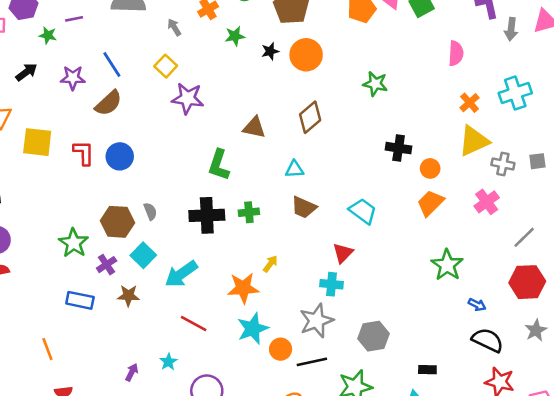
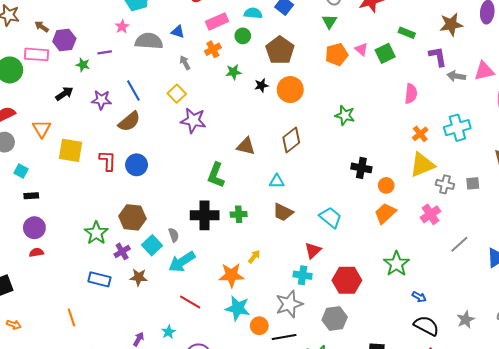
gray arrow: (511, 29) -> (456, 76), turned 90
gray semicircle: (150, 211) -> (174, 235), moved
red hexagon: (527, 282) -> (347, 280), moved
cyan star: (253, 329) -> (238, 308), turned 30

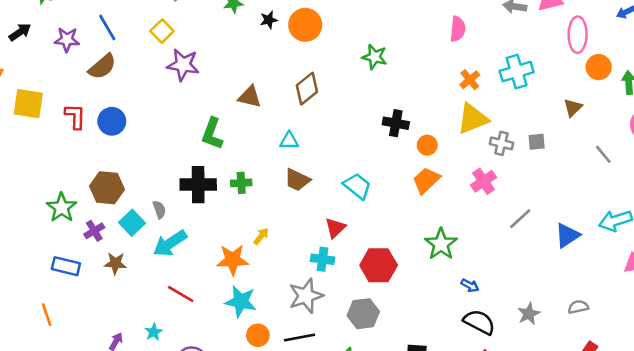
orange line: (72, 317) -> (47, 315), moved
orange circle: (259, 326) -> (258, 335), moved

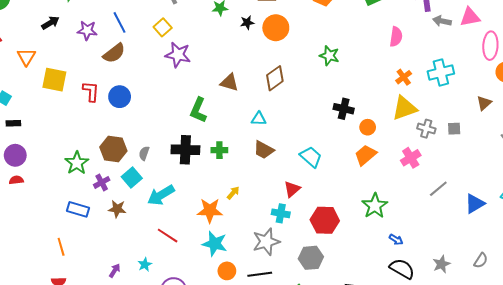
gray semicircle: (159, 210) -> (144, 153), moved, turned -144
gray semicircle: (578, 307) -> (481, 261), turned 133

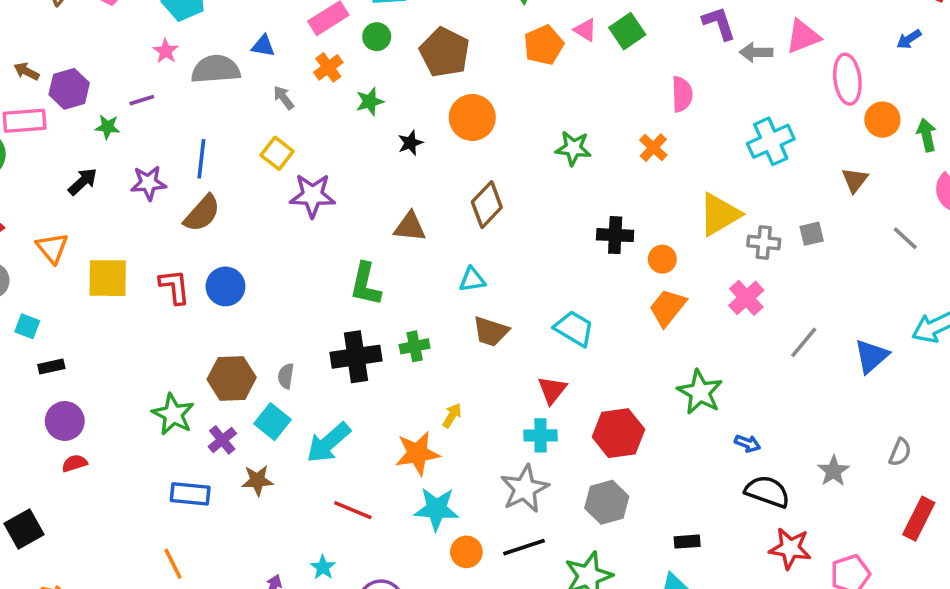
blue line: (119, 22) -> (201, 159), turned 45
black star: (247, 22) -> (410, 143), moved
orange cross: (404, 77) -> (653, 148), moved

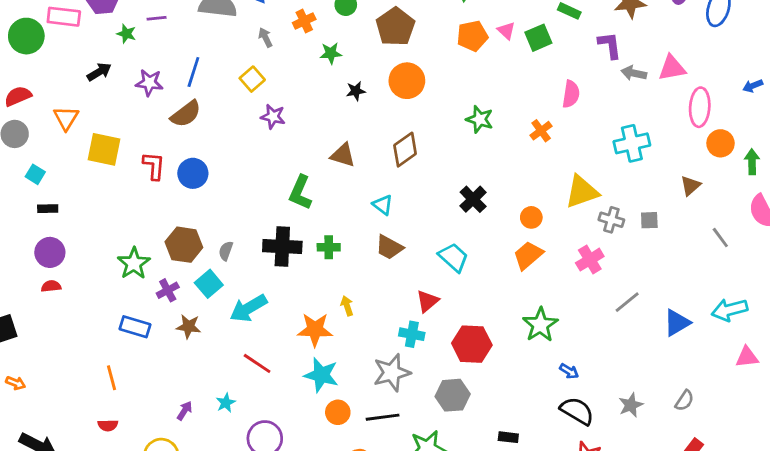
purple star: (312, 195) -> (273, 117), size x0.7
black cross: (615, 235) -> (473, 199), moved, turned 32
cyan triangle: (472, 280) -> (383, 205), turned 35
yellow arrow: (452, 416) -> (347, 306), turned -60

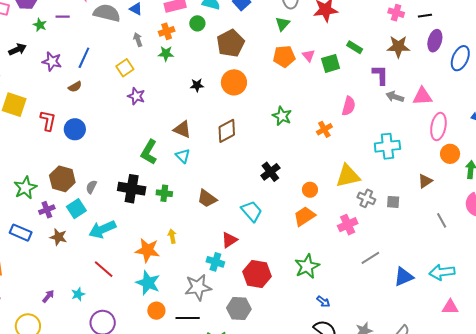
green star: (331, 53) -> (166, 54), moved
brown semicircle: (186, 114) -> (75, 87), size x0.6
cyan triangle: (383, 205) -> (183, 156), moved

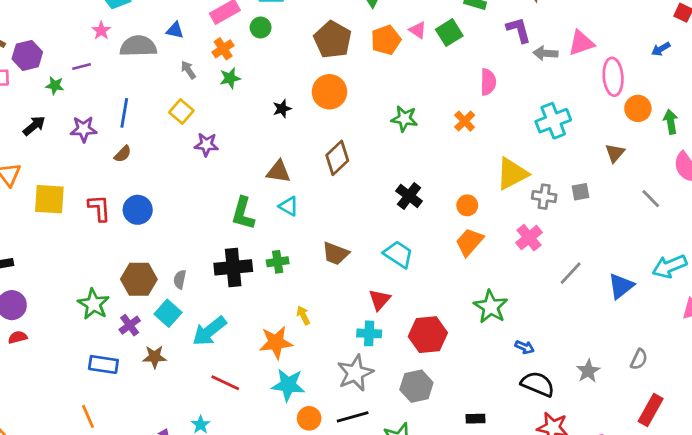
brown pentagon: (231, 43) -> (333, 40), moved

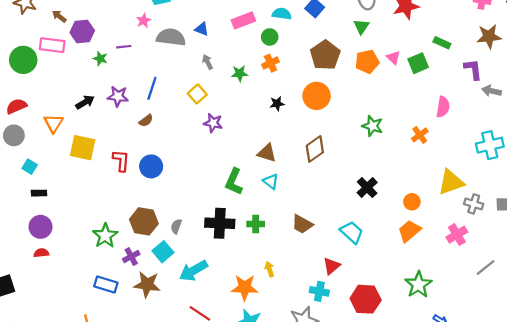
orange cross: (223, 49) -> (270, 63), moved
black arrow: (34, 126) -> (85, 102), moved
brown star: (155, 357) -> (147, 285), size x1.4

